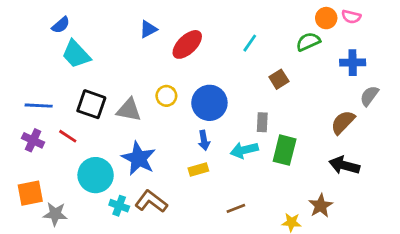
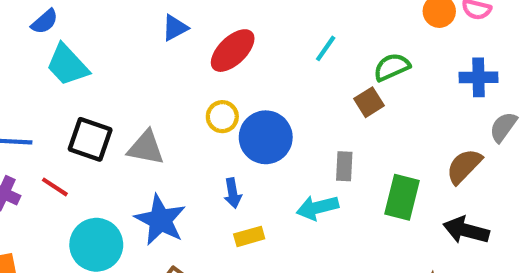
green semicircle: (308, 42) -> (392, 67), moved
yellow circle: (166, 96) -> (222, 117), moved
blue arrow: (204, 140) -> (233, 193), moved
green rectangle: (285, 150) -> (402, 197), moved

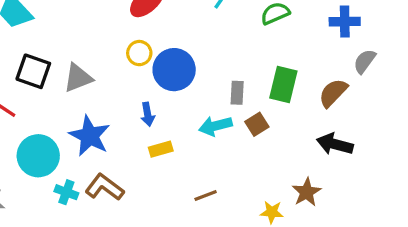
brown square: (369, 102) -> (257, 124), moved
gray triangle: (146, 148) -> (78, 78), turned -32
green rectangle: (402, 197) -> (283, 85), moved

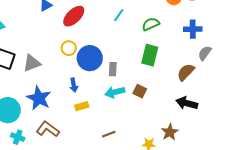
green rectangle: (283, 85) -> (150, 55), moved
gray rectangle: (237, 93) -> (113, 69), moved
brown square: (257, 124) -> (140, 91), turned -32
cyan cross: (66, 192) -> (18, 137), moved

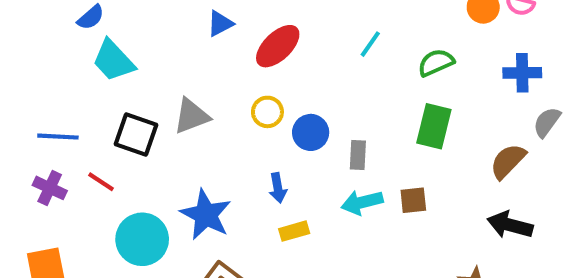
blue circle: (90, 58) -> (311, 132), size x0.7
gray triangle: (32, 63) -> (191, 116), moved
brown square: (140, 91) -> (413, 200), turned -32

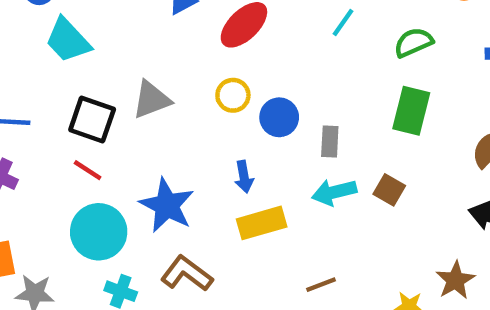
red line: (101, 182) -> (88, 170), moved
brown square: (413, 200) -> (389, 190), turned 36
yellow rectangle: (294, 231) -> (262, 223), size x1.5

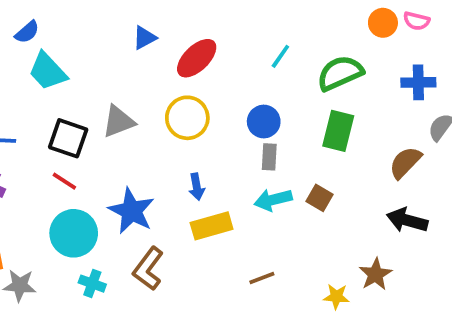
green semicircle: (413, 42) -> (340, 73), size x1.4
yellow circle: (233, 95) -> (187, 118), size x1.5
blue circle: (279, 117) -> (264, 122), moved
brown L-shape: (187, 274) -> (148, 269), turned -90

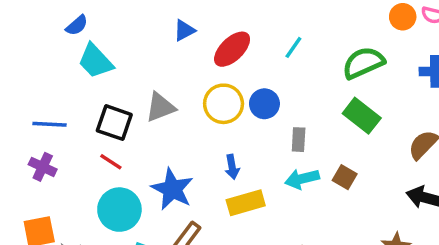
cyan line: (280, 56) -> (293, 47), moved
blue circle: (264, 122) -> (264, 104), moved
green rectangle: (338, 131) -> (362, 116), turned -66

